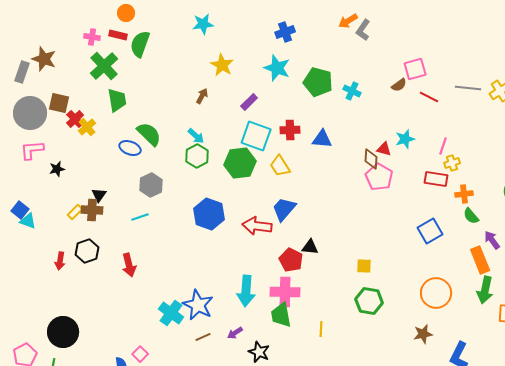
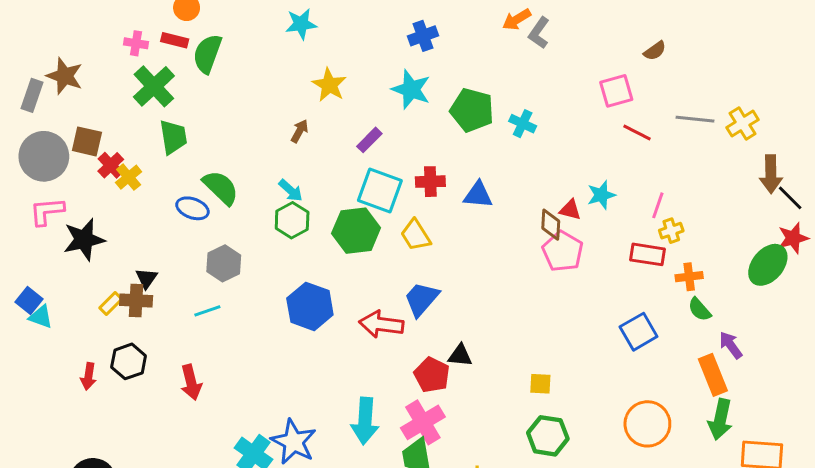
brown semicircle: (399, 85) -> (655, 51), moved
black star: (57, 169) -> (84, 240), size x1.8
pink cross: (285, 292) -> (423, 422), turned -32

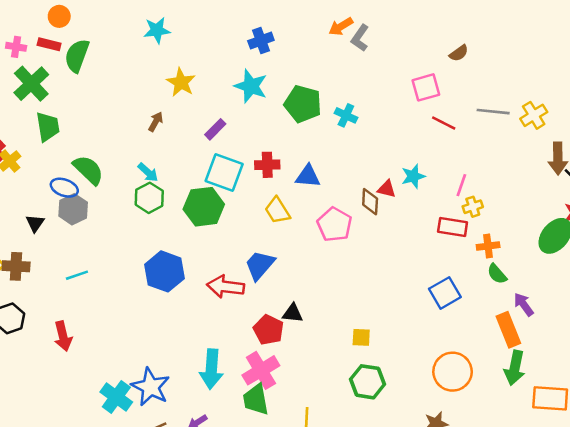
yellow trapezoid: (416, 235) -> (277, 210), moved
pink pentagon: (563, 251) -> (335, 224), moved
gray hexagon: (224, 263) -> (73, 209), moved
black triangle: (146, 278) -> (35, 223), moved

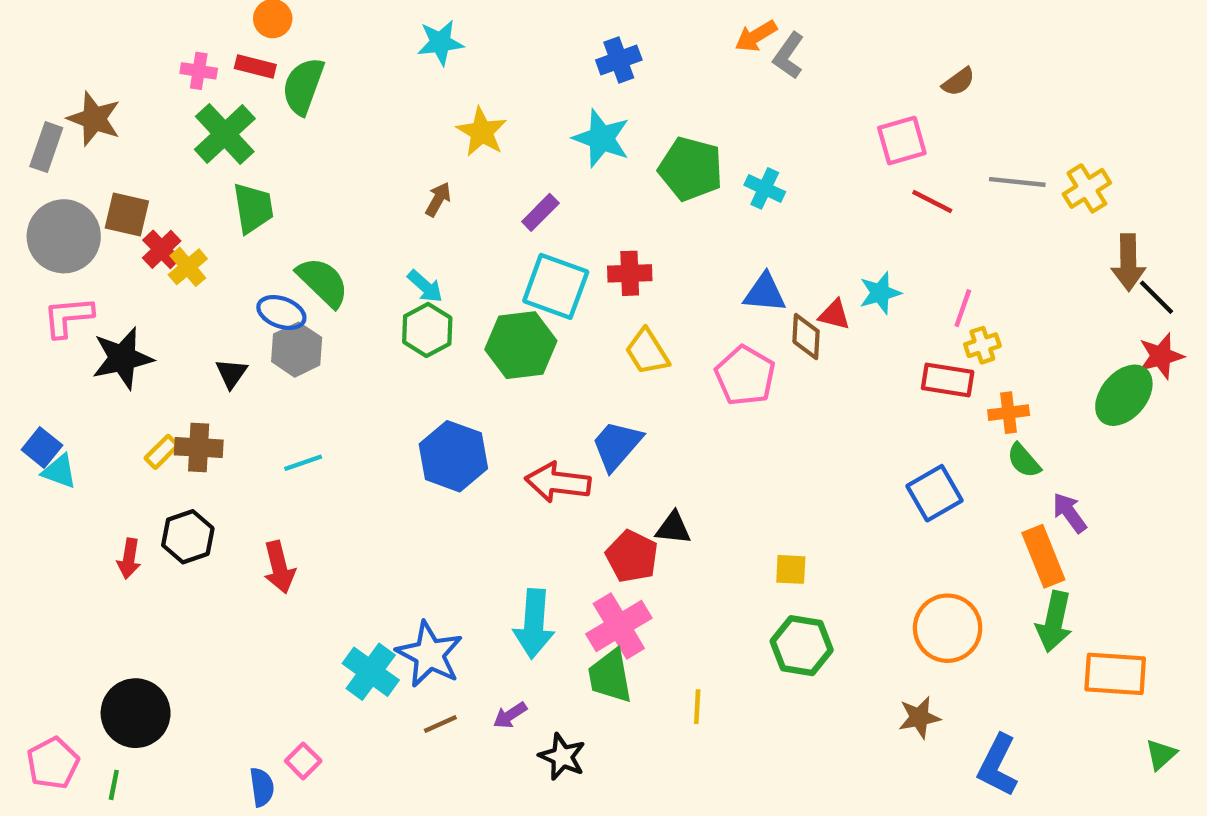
blue triangle: (308, 176) -> (765, 293), moved

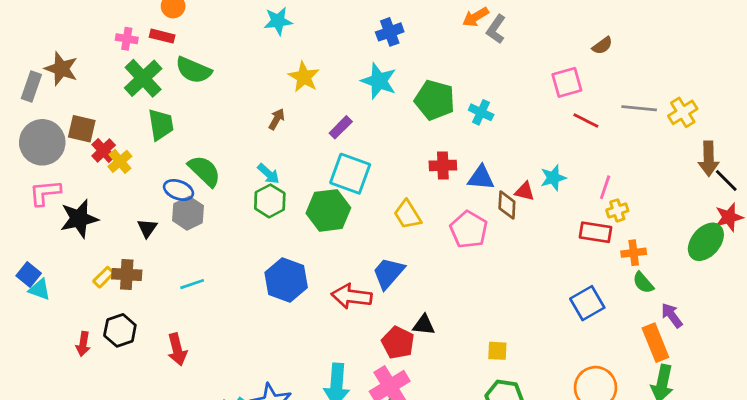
green semicircle: (303, 86) -> (194, 70), moved, turned -87
red cross: (630, 273) -> (443, 165), moved

